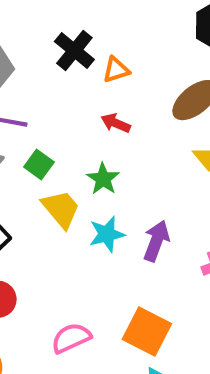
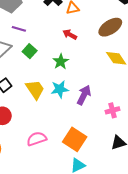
yellow trapezoid: (61, 209) -> (35, 89), moved

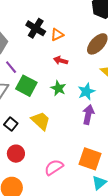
purple line: (19, 29) -> (11, 67), turned 48
green square: (30, 51) -> (26, 86), size x1.5
cyan star: (60, 89) -> (86, 92), moved

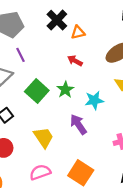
green square: (26, 86) -> (37, 91), moved
purple arrow: (88, 115) -> (78, 124), moved, turned -60
yellow trapezoid: (41, 121) -> (44, 137), moved

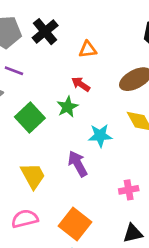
black cross: (57, 20) -> (45, 32), moved
purple line: (21, 55) -> (14, 71), turned -48
green star: (65, 90) -> (67, 107), moved

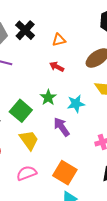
green star: (67, 107) -> (48, 97), moved
green square: (30, 117) -> (21, 111), moved

